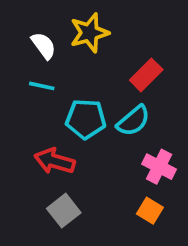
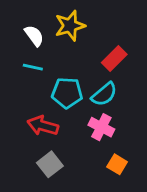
pink cross: (159, 167) -> (101, 127), moved

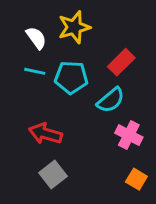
cyan pentagon: (67, 93) -> (71, 77), moved
pink cross: (101, 127) -> (129, 135), moved
orange square: (117, 164) -> (136, 179), moved

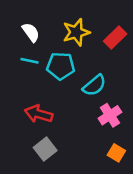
yellow star: (74, 27) -> (76, 32), moved
red rectangle: (121, 62) -> (115, 37), moved
pink cross: (129, 135) -> (110, 115), turned 30

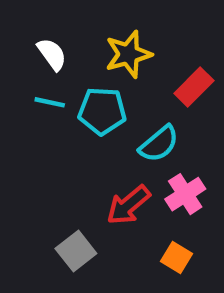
red rectangle: (115, 37) -> (194, 87), moved
red arrow: (39, 114) -> (128, 205), moved, turned -56
orange square: (116, 153) -> (176, 258), moved

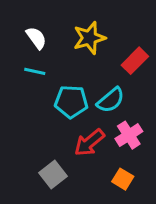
cyan pentagon: (102, 111) -> (71, 102), moved

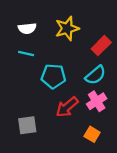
white semicircle: (36, 38) -> (27, 28), turned 120
cyan semicircle: (111, 100) -> (95, 75), moved
gray square: (53, 175) -> (27, 125), moved, turned 30

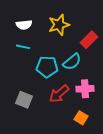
cyan semicircle: (95, 75) -> (72, 62), moved
pink cross: (97, 101) -> (85, 89), turned 30
gray square: (27, 125) -> (24, 100), moved, turned 30

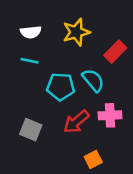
cyan semicircle: (72, 62) -> (93, 80), turned -90
orange square: (81, 118) -> (93, 160), moved, turned 32

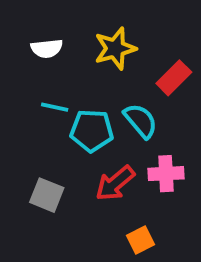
cyan line: (29, 61) -> (55, 107), moved

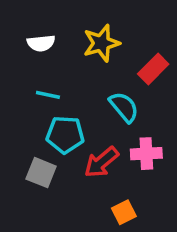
cyan pentagon: (92, 131) -> (65, 135), moved

